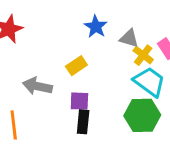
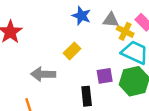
purple square: (79, 101) -> (105, 76), moved

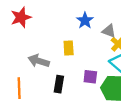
yellow rectangle: (72, 51) -> (69, 48), turned -64
black rectangle: (87, 96) -> (59, 84), moved

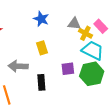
blue star: (85, 20) -> (41, 19), moved

